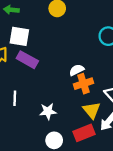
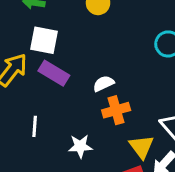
white semicircle: (77, 70) -> (104, 84), moved
orange cross: (83, 84) -> (116, 110), moved

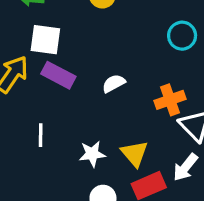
orange cross: (116, 110) -> (170, 100), moved
yellow triangle: (141, 147) -> (135, 154), moved

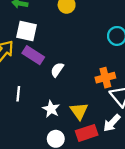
white semicircle: (114, 83) -> (57, 70), moved, turned -32
white star: (92, 154) -> (51, 109), turned 30

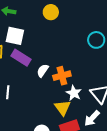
orange cross: (105, 78) -> (62, 76), moved
white star: (51, 109) -> (74, 93), moved

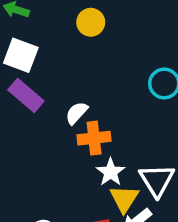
white semicircle: (43, 71) -> (77, 113), moved
yellow triangle: (62, 108) -> (124, 199), moved

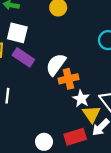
white semicircle: (77, 113) -> (56, 65), size x1.5

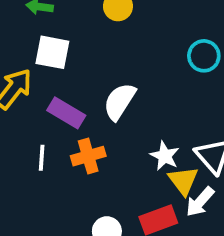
purple rectangle: (23, 57) -> (66, 113), moved
orange cross: (68, 79) -> (88, 156), moved

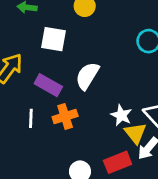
white square: (52, 52) -> (54, 39), moved

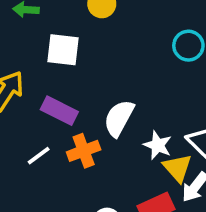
white semicircle: (87, 76) -> (119, 118), moved
white line: (31, 118) -> (39, 156), turned 54

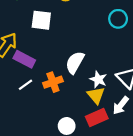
purple rectangle: (59, 111) -> (24, 59), moved
yellow triangle: (177, 168) -> (96, 95), moved

